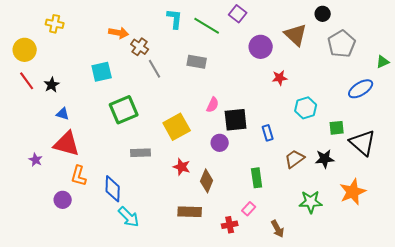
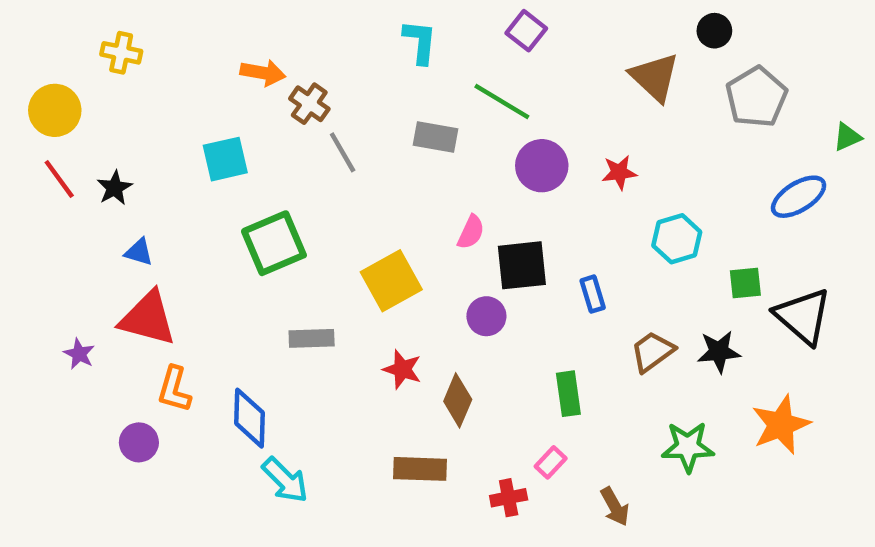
cyan L-shape: (175, 19) -> (420, 42), moved
green line: (207, 26) -> (502, 102), moved
purple circle: (261, 47) -> (542, 166), moved

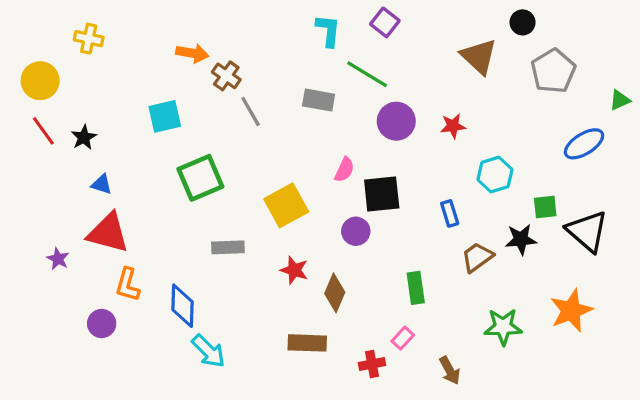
cyan L-shape: (420, 42) -> (328, 31), moved
blue rectangle: (593, 294) -> (450, 213), moved
black star: (719, 352) -> (521, 239), moved

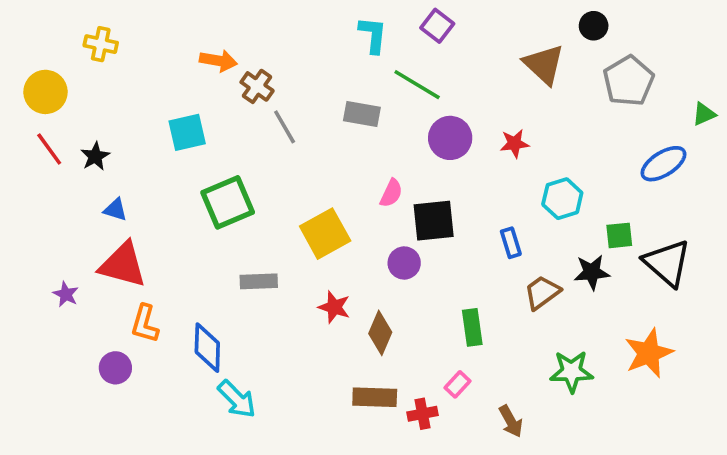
brown rectangle: (307, 343) -> (375, 397), moved

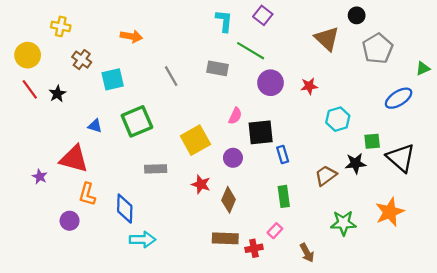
brown cross: (257, 86) -> (82, 60), moved
blue triangle: (115, 210) -> (95, 126), moved
blue rectangle: (511, 243) -> (283, 154), moved
purple circle: (404, 263) -> (233, 158), moved
cyan arrow: (237, 399) -> (142, 240), turned -45

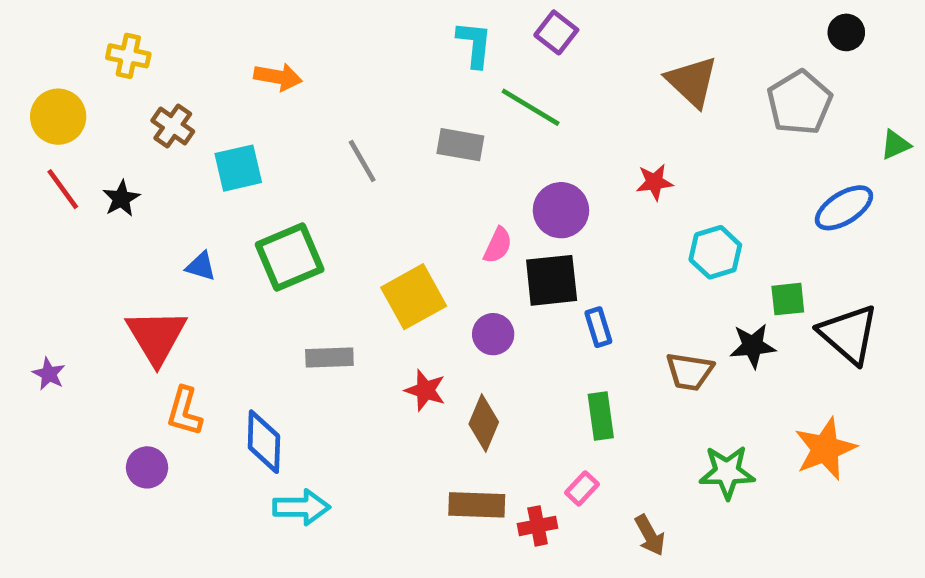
black circle: (357, 15) -> (846, 32), moved
purple circle: (271, 83) -> (561, 210), moved
red triangle: (74, 159) -> (156, 336), turned 44
brown trapezoid: (326, 175) -> (690, 372), turned -135
purple star: (40, 177) -> (49, 374), moved

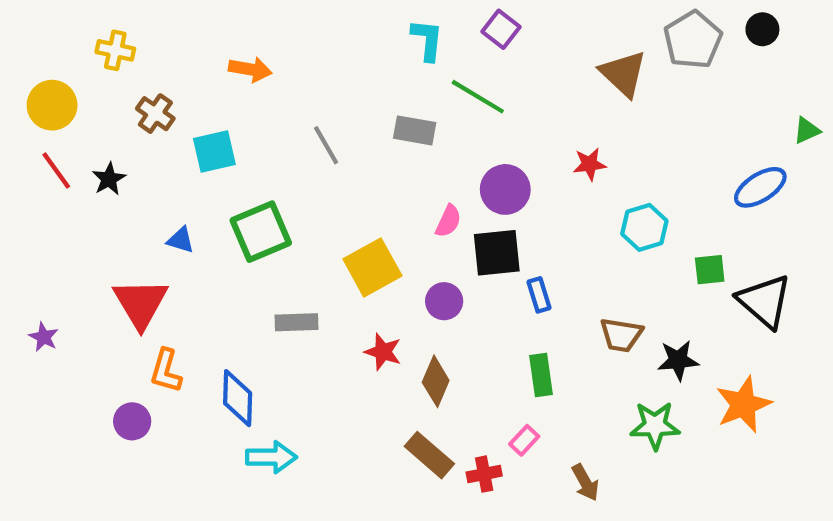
gray pentagon: (800, 103) -> (693, 40), moved
black star: (753, 346) -> (678, 360), moved
brown rectangle: (477, 505) -> (429, 455), turned 39

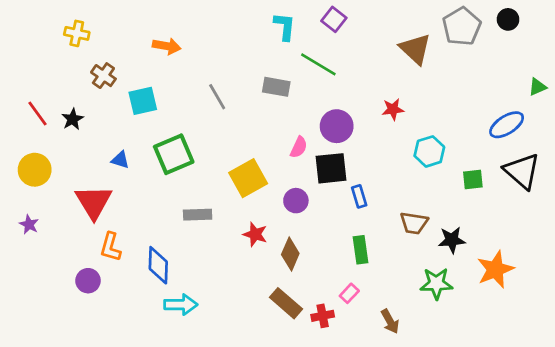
yellow circle: (52, 105) -> (35, 170), moved
black triangle: (765, 301) -> (522, 171), moved

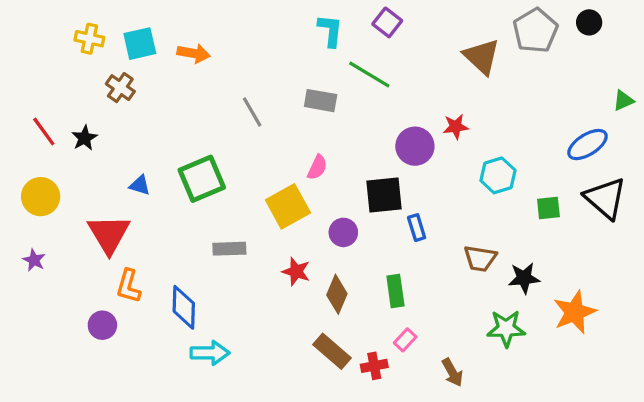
cyan square: (143, 101) -> (140, 44), moved
purple circle: (337, 126) -> (415, 146), moved
pink semicircle: (299, 147) -> (317, 167), moved
green rectangle: (361, 250) -> (395, 291), moved

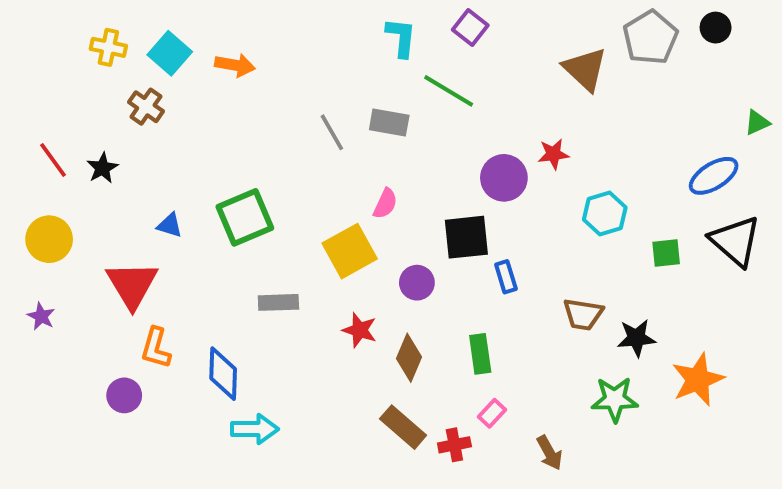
cyan square: (140, 44) -> (170, 53), turned -36
gray line: (252, 112) -> (332, 132), moved

